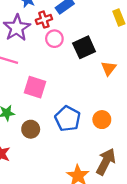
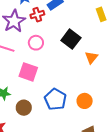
pink circle: (54, 39) -> (36, 43), moved
black square: (84, 47) -> (71, 39), turned -30

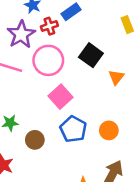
pink circle: (36, 43) -> (48, 60), size x1.6
pink square: (28, 72) -> (61, 97), moved, turned 30

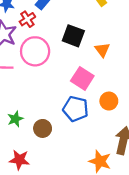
pink square: (61, 97) -> (82, 78), moved

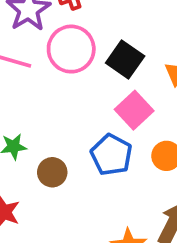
black square: (73, 36) -> (125, 59), moved

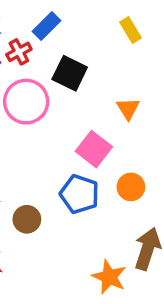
black square: (125, 59) -> (70, 73), moved

